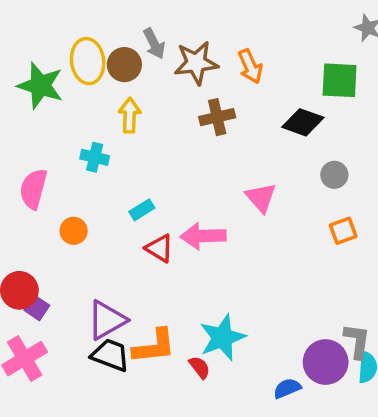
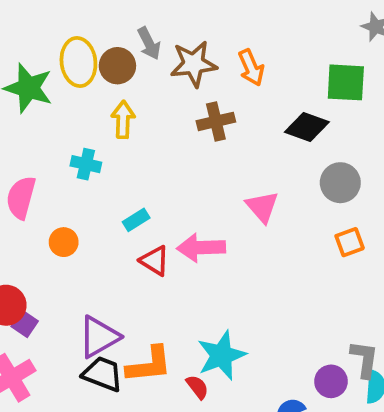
gray circle: (334, 175) -> (340, 183), size x1.4
purple circle: (326, 362) -> (331, 381), size x0.7

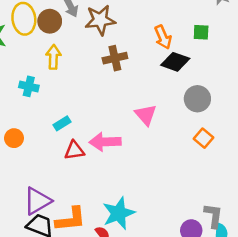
orange arrow: (251, 68) -> (163, 37), moved
green square: (346, 82) -> (201, 32), size x0.6
orange square: (350, 242) -> (204, 138), turned -30
red triangle: (155, 261) -> (74, 150), turned -40

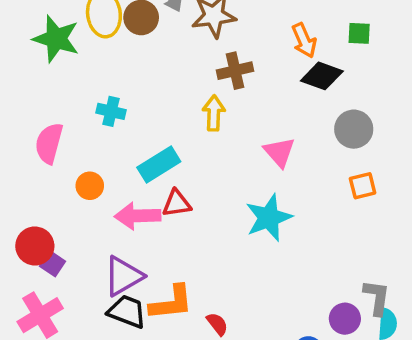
yellow arrow: (53, 57) -> (214, 113), moved
cyan rectangle: (62, 123) -> (159, 165), size x1.6
orange square: (204, 138) -> (363, 186), turned 36
pink arrow: (105, 142) -> (138, 216), moved
cyan star: (119, 213) -> (269, 218), moved

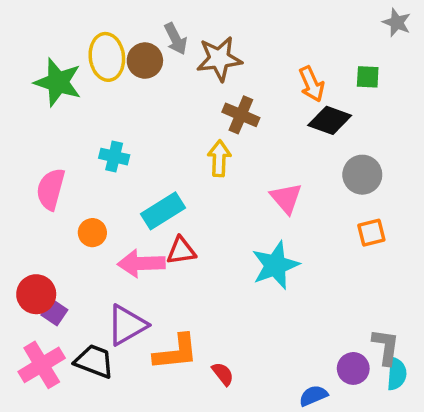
brown cross: (235, 71) -> (241, 115), turned 36
black trapezoid: (127, 312) -> (94, 361), moved

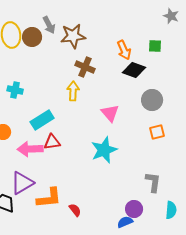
gray L-shape: (386, 347) -> (153, 182), moved
purple circle: (353, 368) -> (134, 209), moved

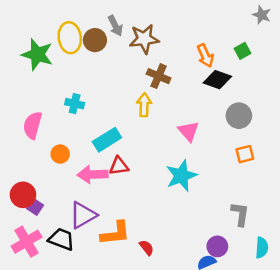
green square: (155, 46) -> (243, 51), turned -32

